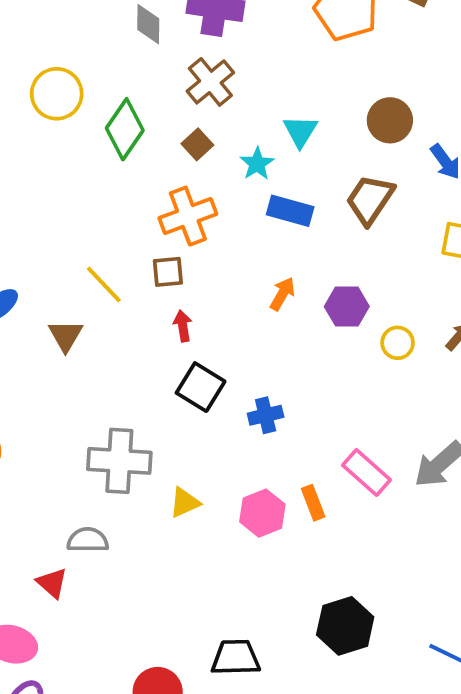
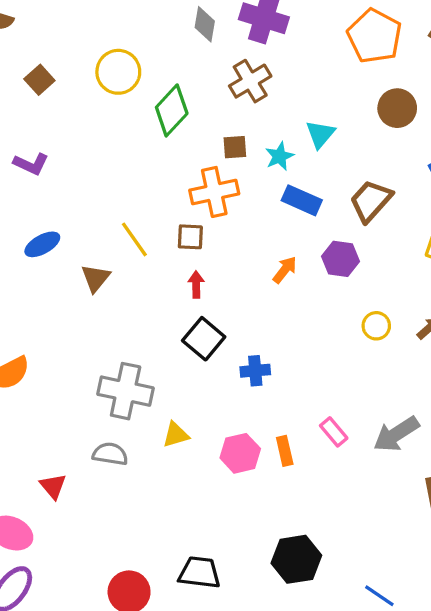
brown circle: (390, 120) -> (397, 108), moved
brown square: (197, 144) -> (235, 147), moved, turned 30
purple hexagon: (347, 306) -> (341, 259), moved
pink rectangle: (366, 472) -> (334, 432), size x0.7
gray semicircle: (88, 540) -> (110, 454), moved

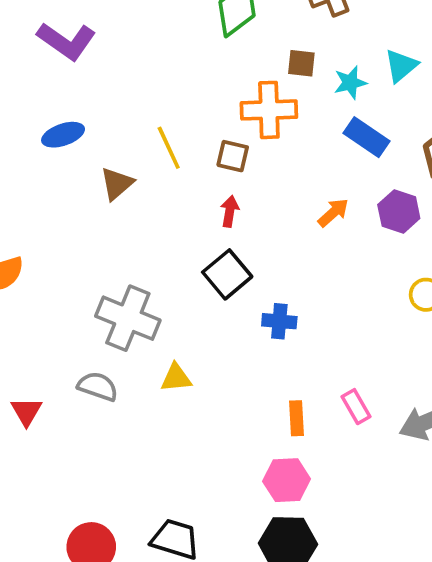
purple L-shape: (31, 164) -> (67, 41), size x1.4
pink hexagon: (240, 453) -> (287, 480), moved

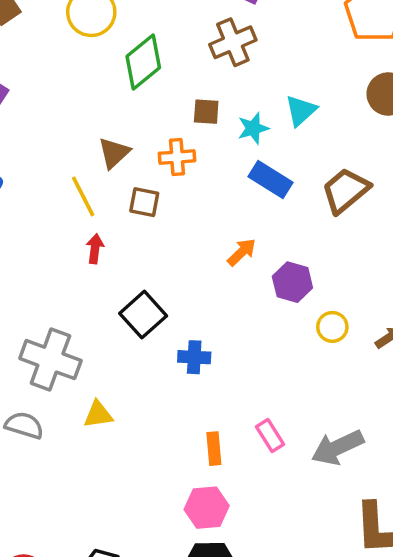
orange cross: (269, 110) -> (177, 157), size x0.7
brown triangle: (117, 184) -> (114, 153), moved
red arrow: (230, 211) -> (95, 249), moved
purple hexagon: (399, 212) -> (292, 282), moved

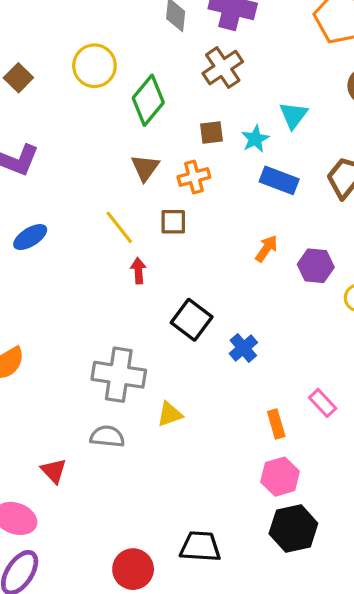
brown triangle: (114, 153) -> (145, 168), moved
blue cross: (194, 357) -> (243, 348), turned -32

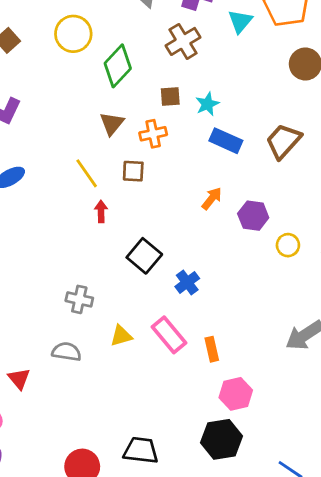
cyan triangle: (294, 115) -> (240, 21), moved
gray cross: (119, 375) -> (79, 299), size x0.6
pink rectangle: (323, 403) -> (169, 335), moved, size x1.5
pink hexagon: (280, 477) -> (236, 394), moved

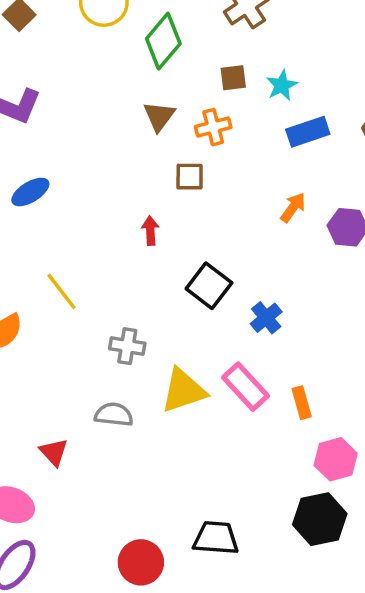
blue rectangle: (226, 141) -> (308, 132), turned -40
yellow line: (87, 173) -> (62, 291), moved
yellow triangle: (121, 336) -> (183, 391), size x1.6

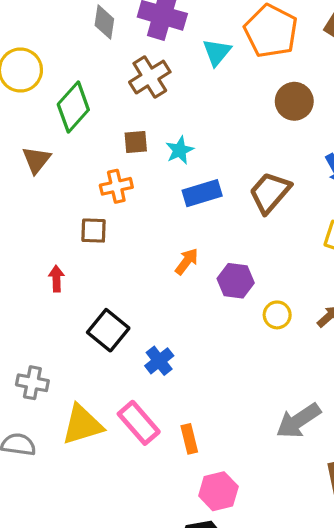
brown triangle: (159, 116) -> (36, 160), moved

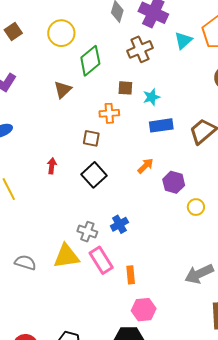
red arrow: (56, 279) -> (52, 166), moved
black square: (108, 330) -> (94, 175), moved
gray cross: (32, 383) -> (87, 232), moved

